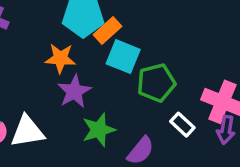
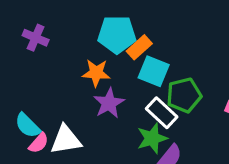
white rectangle: (182, 125) -> (162, 113), moved, size x1.4
green star: (99, 130) -> (152, 138), moved

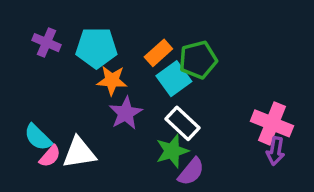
cyan pentagon: (117, 35) -> (96, 48), moved
cyan square: (154, 71) -> (174, 79), turned 32
green pentagon: (184, 95) -> (198, 60), moved

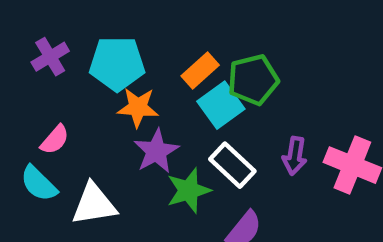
purple cross: (46, 43) -> (50, 57), turned 36
green star: (172, 151) -> (189, 190), moved
purple arrow: (275, 151) -> (295, 156), moved
pink semicircle: (50, 156) -> (55, 140), moved

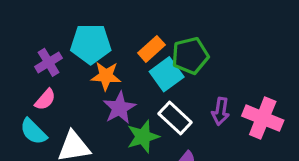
purple cross: (50, 57) -> (49, 62), moved

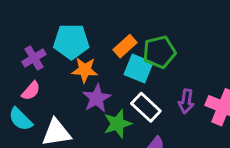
cyan square: (167, 74) -> (138, 68), turned -32

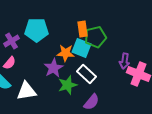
orange rectangle: (125, 46) -> (82, 29), moved, turned -56
orange star: (85, 70) -> (66, 53), moved
purple arrow: (186, 101) -> (124, 61), moved

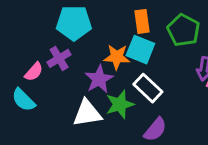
green pentagon: (96, 37) -> (183, 30), moved, turned -30
purple cross: (12, 41) -> (59, 58), moved
white triangle: (26, 91) -> (87, 113), moved

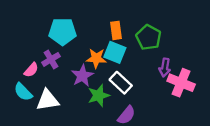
white triangle: (87, 113) -> (47, 100), moved

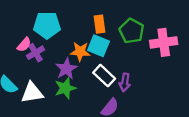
purple arrow: (165, 68) -> (125, 82), moved
pink semicircle: (31, 70) -> (24, 45), moved
pink cross: (181, 83) -> (164, 42), moved, turned -30
green star: (99, 95) -> (65, 88), moved

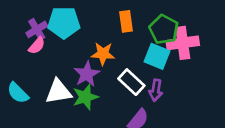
pink cross: (164, 42) -> (183, 43), moved
cyan square: (98, 46) -> (157, 56), moved
purple cross: (36, 53) -> (37, 29), moved
white triangle: (32, 93) -> (58, 92), moved

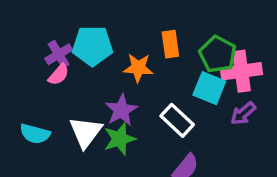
orange star: (103, 54) -> (138, 68), moved
purple arrow: (156, 90) -> (243, 114), moved, turned 40
white triangle: (58, 92) -> (86, 132), turned -44
cyan semicircle: (18, 93) -> (35, 134), turned -30

